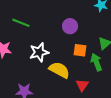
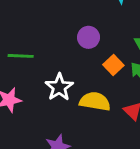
orange square: (80, 50) -> (113, 65), turned -32

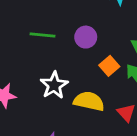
green line: (21, 56) -> (42, 35), moved

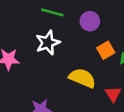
white star: (54, 85) -> (48, 43), moved

